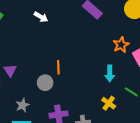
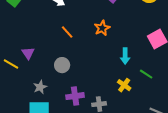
orange star: (121, 45) -> (102, 28), moved
orange line: (58, 67) -> (67, 32), moved, turned -40

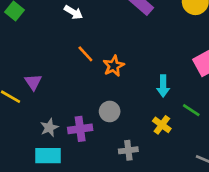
orange star: (102, 28) -> (114, 66), moved
gray circle: (62, 65) -> (110, 111), moved
purple cross: (75, 96) -> (80, 129), moved

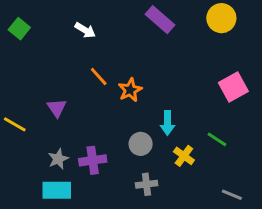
purple triangle: (33, 82) -> (57, 108), moved
cyan arrow: (163, 86) -> (167, 123), moved
gray circle: (110, 111) -> (141, 144), moved

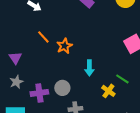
gray circle: (141, 144) -> (62, 88), moved
yellow cross: (184, 156) -> (108, 91), moved
gray star: (58, 159) -> (16, 82), moved

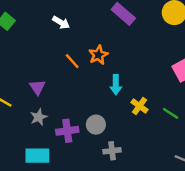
orange star: (64, 46) -> (98, 55), moved
cyan arrow: (89, 68) -> (116, 85), moved
yellow cross: (108, 91) -> (139, 106), moved

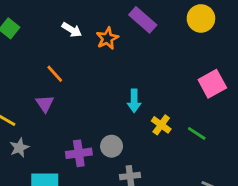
orange star: (98, 55) -> (107, 38), moved
orange line: (72, 61) -> (55, 74), moved
gray star: (39, 117) -> (19, 148), moved

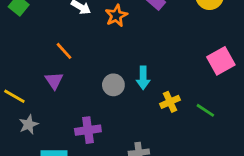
yellow cross: (161, 125) -> (170, 102), turned 30
gray circle: (112, 146) -> (113, 85), moved

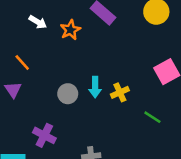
yellow cross: (170, 102) -> (120, 92), moved
purple cross: (88, 130) -> (44, 135), turned 35

